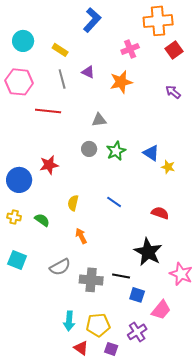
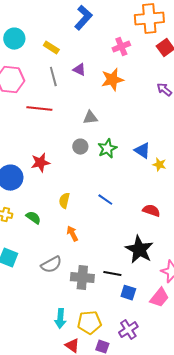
pink trapezoid: (161, 310) -> (159, 298), moved

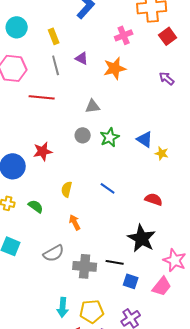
yellow rectangle: (51, 48) -> (54, 36), turned 35

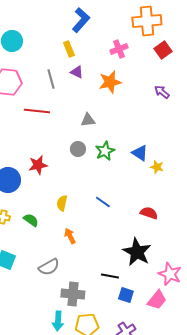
yellow rectangle: (54, 36) -> (69, 49), moved
gray cross: (85, 266) -> (73, 294), moved

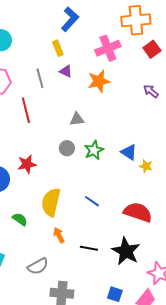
pink cross: (119, 49) -> (108, 48), size x1.4
red line: (37, 111) -> (26, 110), turned 70
yellow semicircle: (62, 203) -> (51, 202), size x1.8
red semicircle: (149, 213) -> (138, 212), size x1.6
black line: (110, 276) -> (89, 248), moved

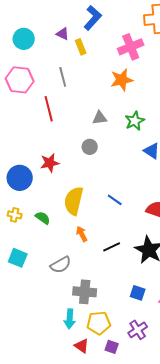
purple triangle: (66, 71) -> (63, 34), moved
green star: (94, 150) -> (135, 121), moved
black line: (89, 248) -> (112, 247), turned -36

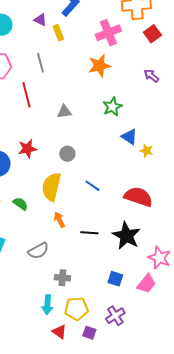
gray triangle: (100, 118) -> (64, 112), moved
gray circle: (90, 147) -> (67, 154), moved
black line: (112, 247) -> (89, 233), turned 30
gray cross: (85, 292) -> (62, 278), size x0.7

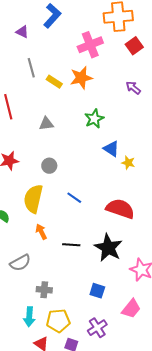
yellow rectangle: (58, 33) -> (54, 82), moved, turned -35
gray line: (40, 63) -> (31, 68), moved
pink trapezoid: (146, 284) -> (131, 309), moved

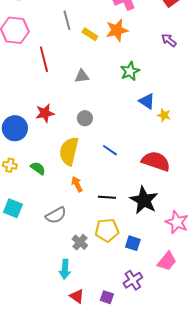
gray cross: (44, 290) -> (80, 242), turned 35
yellow pentagon: (58, 321) -> (107, 230), moved

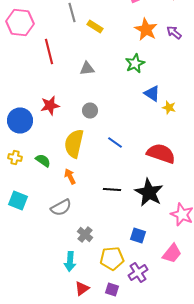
orange star: (117, 30) -> (146, 30), moved, turned -30
orange arrow: (77, 184) -> (70, 176), moved
yellow pentagon: (107, 230) -> (112, 258), moved
red triangle: (77, 296) -> (82, 288), turned 49

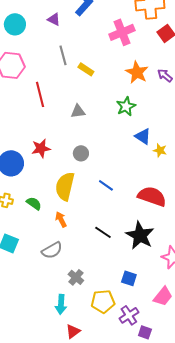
black line: (112, 190) -> (103, 232), turned 30
purple square: (112, 290) -> (145, 332), moved

